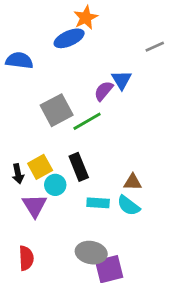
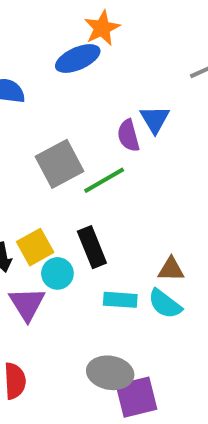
purple semicircle: (104, 91) -> (128, 136), turned -55

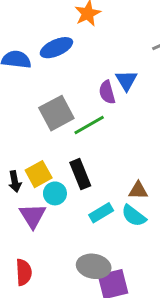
blue ellipse: (78, 59) -> (56, 48), moved
cyan rectangle: (120, 300) -> (101, 213), turned -35

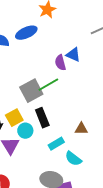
blue triangle: (126, 80) -> (73, 55), turned -35
gray square: (56, 113) -> (31, 91), moved
cyan semicircle: (134, 216) -> (73, 159), moved

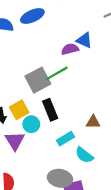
purple semicircle: (60, 63) -> (70, 49), turned 91

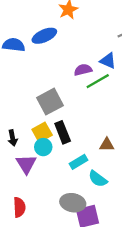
blue triangle: (84, 40) -> (108, 61), moved
green line: (57, 73) -> (98, 81), moved
yellow square: (19, 110) -> (42, 132), moved

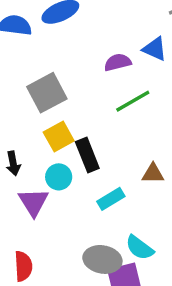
green line: (98, 81) -> (133, 101), moved
gray square: (50, 102) -> (47, 93), moved
yellow square: (42, 132) -> (59, 136), moved
cyan semicircle: (98, 179) -> (140, 248), moved

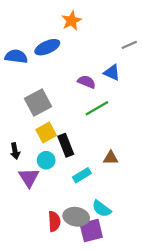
purple semicircle: (118, 62) -> (87, 82), turned 36
red semicircle: (23, 266) -> (54, 221), moved

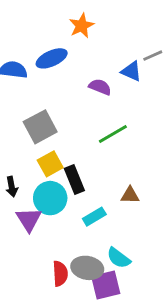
blue triangle: (112, 73) -> (131, 71), moved
purple semicircle: (87, 82) -> (100, 87), moved
cyan circle: (46, 160) -> (50, 198), size x1.5

